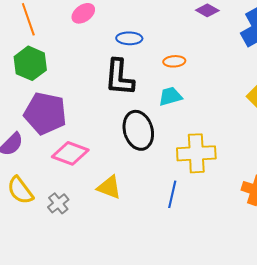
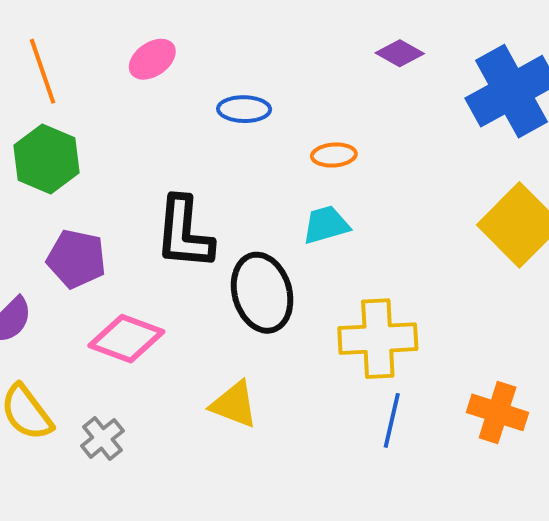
black L-shape: (119, 77) -> (184, 233), moved
purple pentagon: (45, 113) -> (76, 259), size x0.7
yellow triangle: (109, 187) -> (234, 404), moved
blue line: (172, 194) -> (392, 420), moved

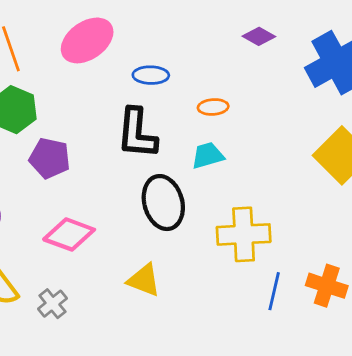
pink ellipse: (152, 59) -> (87, 40), size x1.6
black L-shape: (184, 233) -> (137, 133), moved
purple pentagon: (76, 259) -> (50, 158), moved
blue line: (392, 420) -> (274, 291), moved

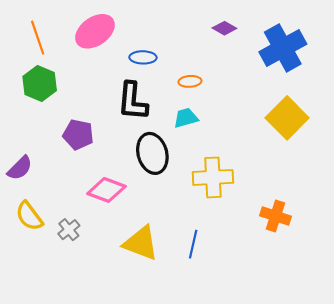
purple pentagon: (50, 158) -> (78, 135), moved
pink diamond: (69, 234) -> (106, 190), moved
yellow triangle: (144, 280) -> (141, 243), moved, size x1.4
blue line: (274, 291) -> (193, 244), moved

